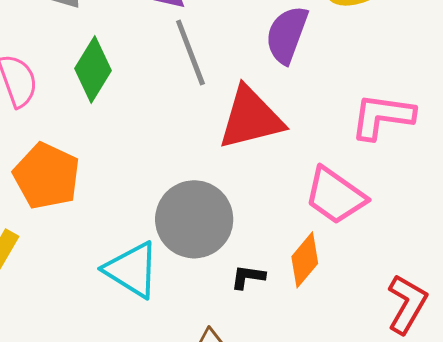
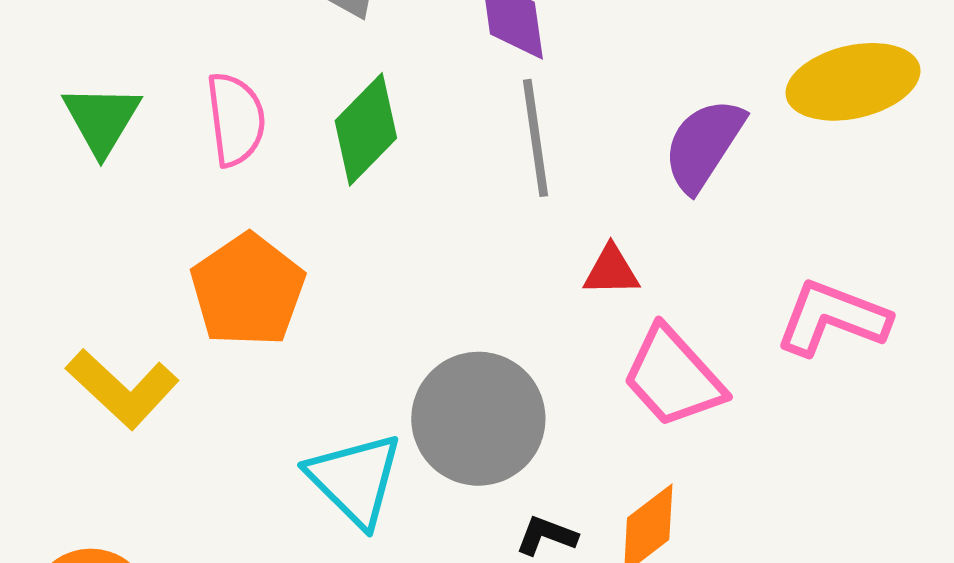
red triangle: (251, 118) -> (611, 271), size x0.5
pink trapezoid: (335, 196) -> (673, 377), moved

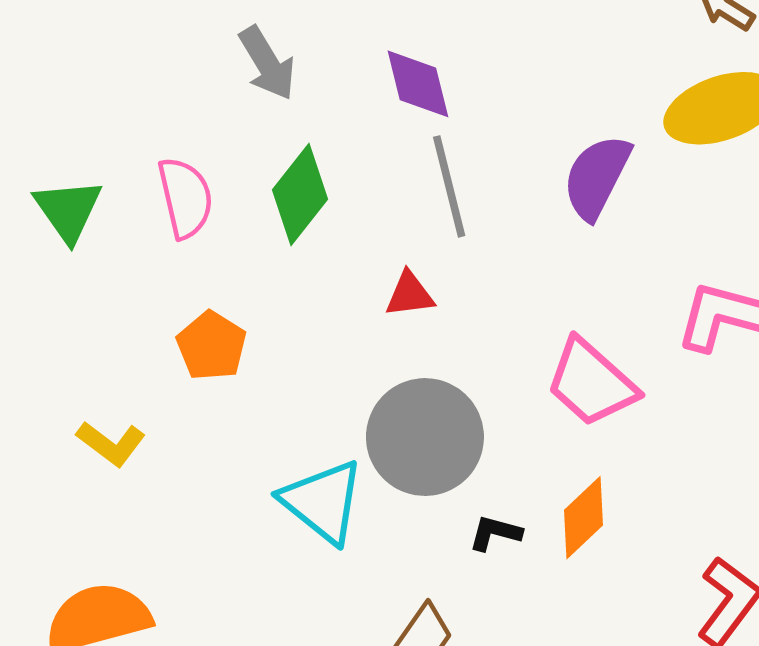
red triangle: (611, 271) -> (410, 294), moved
orange pentagon: (248, 290) -> (211, 346), size x0.7
yellow L-shape: (122, 389) -> (111, 443), size x0.7

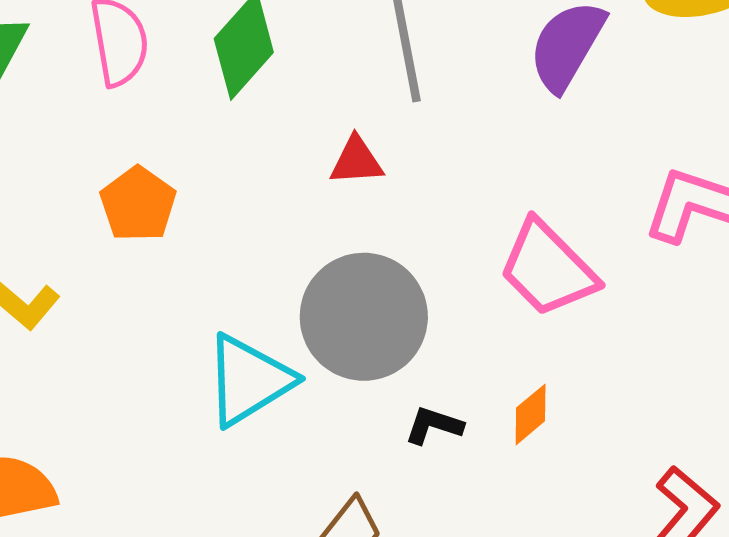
cyan triangle: (323, 502) -> (249, 380), turned 46
orange diamond: (583, 518) -> (531, 414), size x0.7

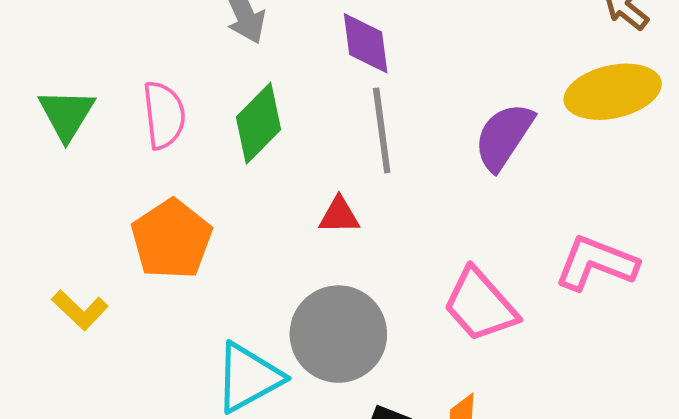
orange pentagon: (138, 204) -> (172, 239), size x1.4

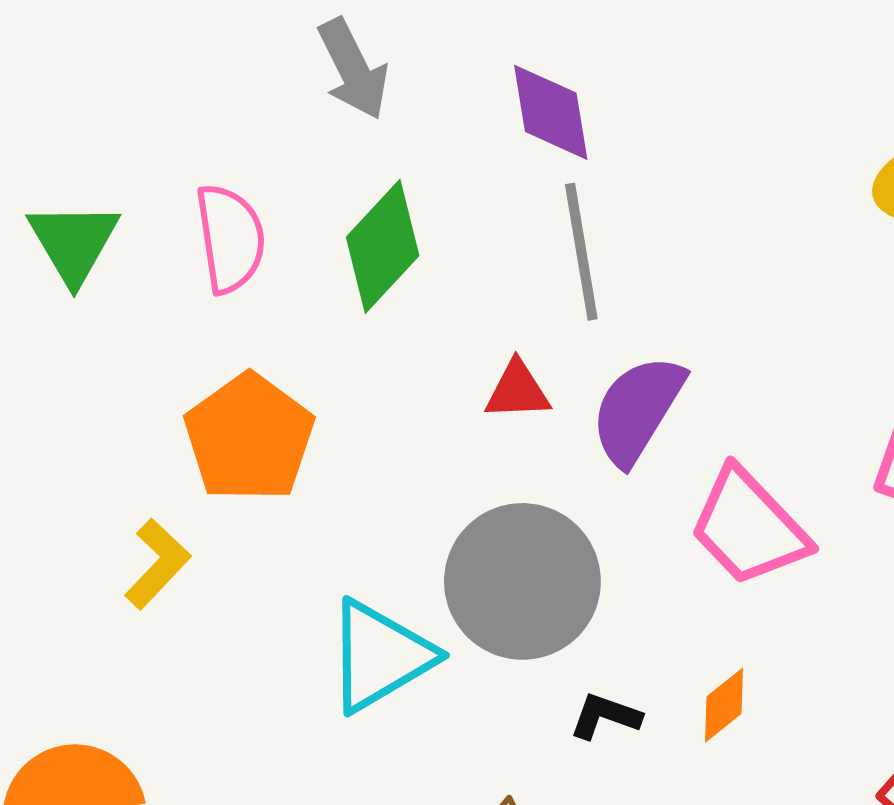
purple semicircle: (504, 136) -> (637, 410), moved
yellow L-shape: (80, 310) -> (157, 564), moved, turned -88

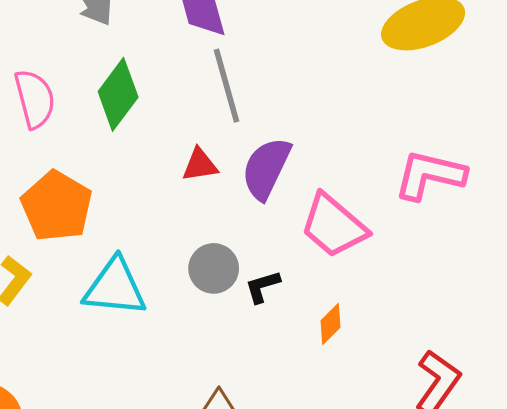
gray circle: (522, 581) -> (214, 268), size x0.6
cyan triangle: (380, 656) -> (115, 287), moved, turned 42
black L-shape: (605, 716) -> (262, 287), moved, turned -30

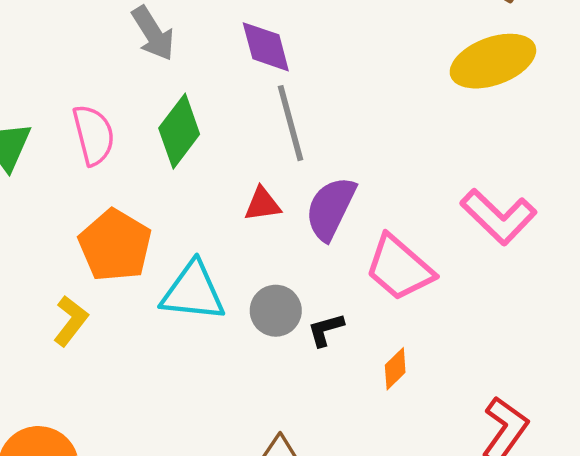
pink L-shape: (430, 175) -> (498, 217), turned -150
cyan triangle: (115, 287) -> (193, 292), moved

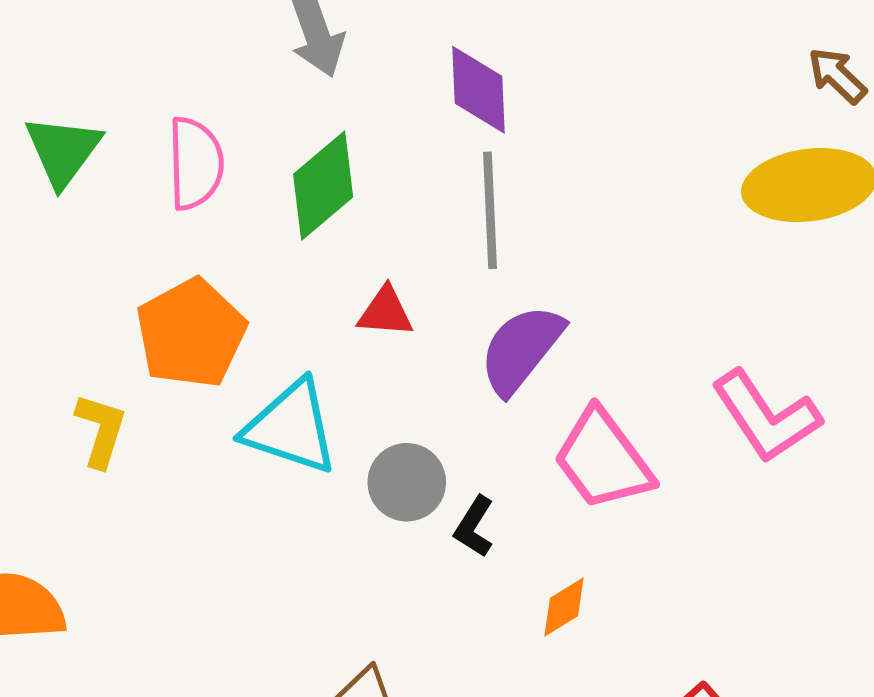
red triangle: (262, 204) -> (385, 312), moved
yellow L-shape: (71, 321) -> (101, 430), turned -33
black L-shape: (326, 330) -> (474, 527), turned -54

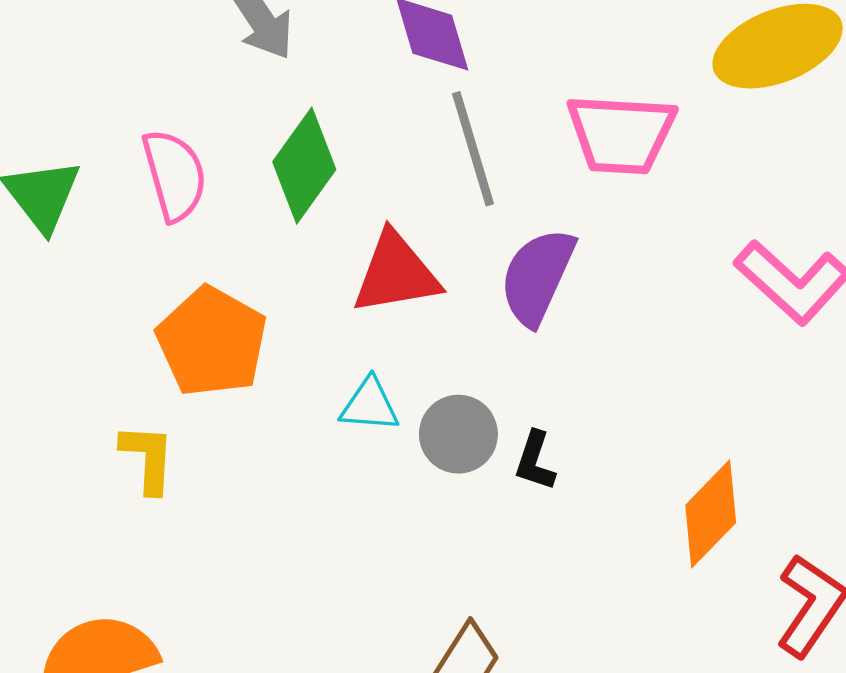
red triangle: (385, 312) -> (396, 273), size x1.6
cyan triangle: (291, 427) -> (369, 405), moved, size x0.6
pink trapezoid: (603, 460) -> (621, 134), moved, turned -36
orange diamond: (564, 607) -> (711, 514), moved, size x1.6

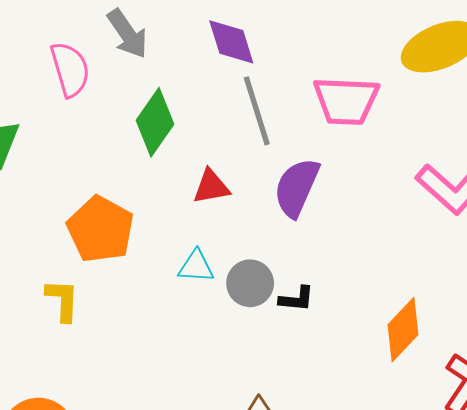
pink semicircle: (175, 175) -> (70, 69), moved
red triangle: (396, 273) -> (211, 187), size x0.7
black L-shape: (535, 461) -> (297, 299), turned -102

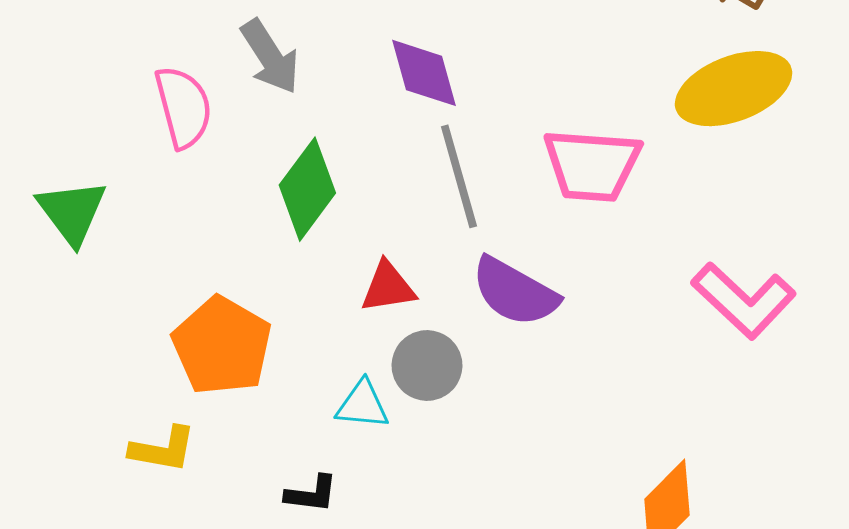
purple semicircle: (297, 188) -> (515, 292), turned -86
gray circle: (250, 283) -> (427, 366), moved
black L-shape: (297, 299) -> (311, 494), moved
yellow L-shape: (63, 300) -> (163, 449), turned 96

